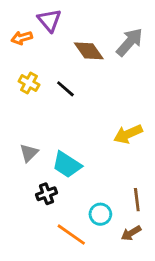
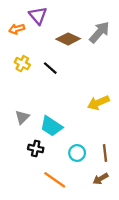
brown diamond: (89, 51) -> (68, 39), turned -30
black cross: (46, 194) -> (36, 149), turned 32
cyan circle: (100, 214) -> (77, 153), moved

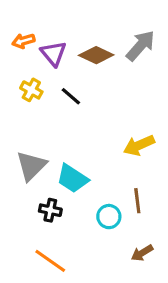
purple triangle: (38, 15) -> (53, 54), moved
gray triangle: (22, 117) -> (31, 166), size x1.5
brown line: (105, 153) -> (137, 201), moved
orange line: (55, 180) -> (50, 261), moved

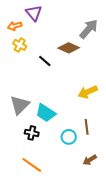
purple triangle: (53, 54) -> (34, 13), moved
brown diamond: (96, 55) -> (69, 48), moved
yellow cross: (31, 90) -> (20, 45), moved

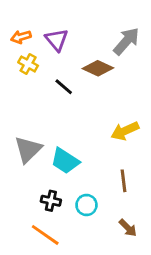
purple triangle: (34, 13) -> (57, 40), moved
black cross: (32, 133) -> (51, 201), moved
cyan circle: (69, 137) -> (86, 205), moved
brown arrow: (90, 160) -> (128, 228), turned -104

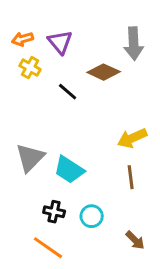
gray arrow: (126, 41) -> (134, 44), turned 136
brown line: (124, 181) -> (131, 177), moved

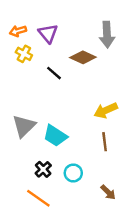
black cross: (54, 212) -> (43, 169), turned 35

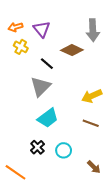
gray triangle: (24, 126) -> (41, 87), moved
cyan trapezoid: (55, 136) -> (48, 118), turned -70
brown line: (105, 142) -> (91, 123), turned -63
orange line: (38, 198) -> (15, 172), moved

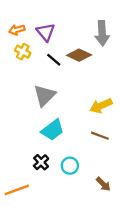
black line: (47, 64) -> (54, 60), moved
orange line: (15, 172) -> (17, 190), turned -55

